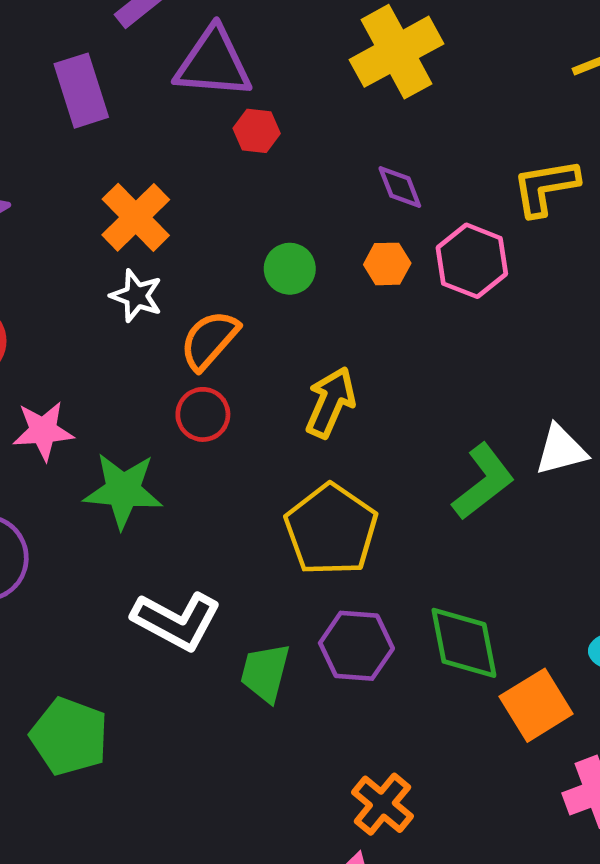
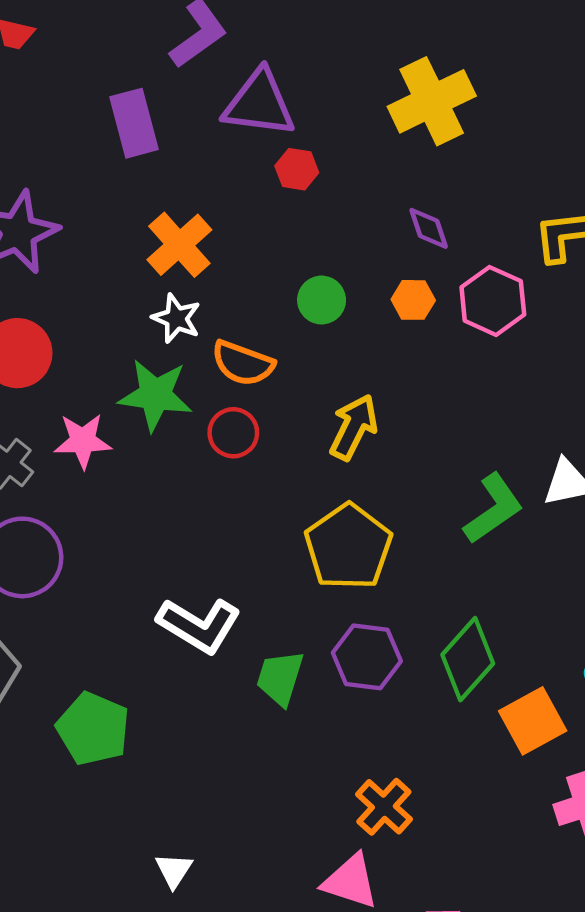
orange semicircle: (209, 340) -> (243, 363), turned -114
green star: (123, 490) -> (155, 395), moved
green diamond: (464, 643) -> (468, 659), turned 50

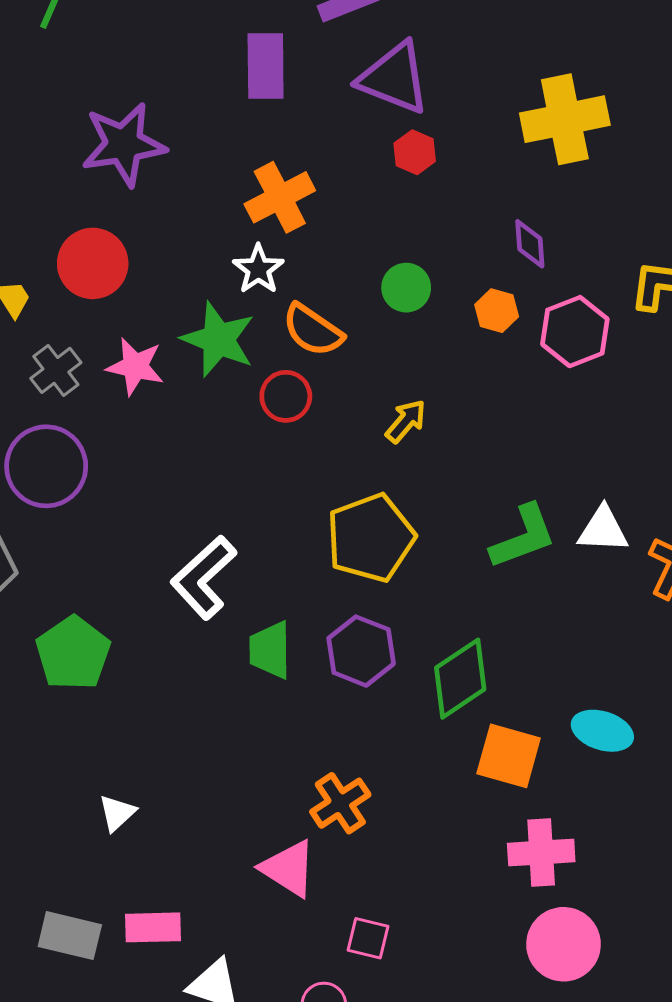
yellow arrow: (354, 427) -> (406, 421), size x0.7
white L-shape: (199, 625) -> (204, 578), turned 92
green trapezoid: (280, 678) -> (270, 650), turned -32
orange square: (533, 721) -> (509, 756), turned 30

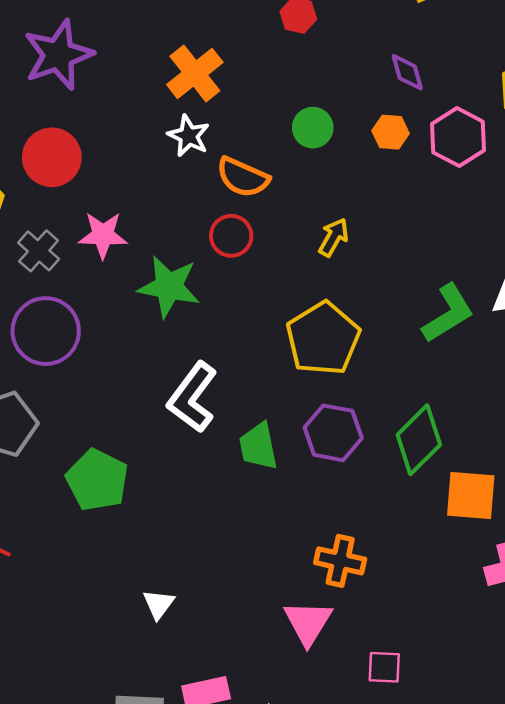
green star: (218, 339) -> (169, 287), moved
orange cross: (340, 803) -> (340, 561), turned -33
pink triangle: (289, 868) -> (308, 623), turned 40

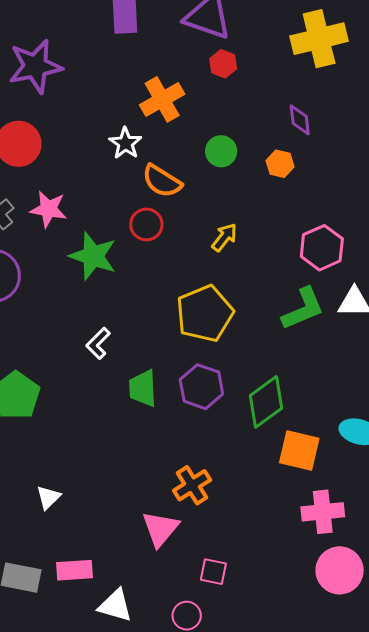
orange cross: (195, 73) -> (162, 99), moved
pink hexagon: (458, 137) -> (322, 248), moved
white L-shape: (192, 397) -> (98, 343), size x0.6
orange cross: (340, 561) -> (192, 485), turned 36

